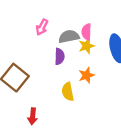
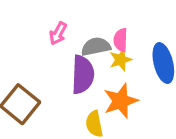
purple semicircle: (60, 56) -> (83, 75), size x1.6
orange star: (87, 75) -> (121, 101), size x1.5

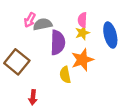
pink arrow: (58, 33) -> (30, 20), moved
gray semicircle: (96, 47) -> (43, 24), moved

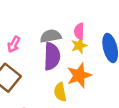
pink arrow: (30, 20) -> (14, 44), moved
gray semicircle: (43, 24) -> (51, 36), moved

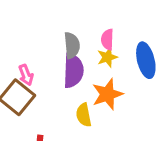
gray semicircle: (51, 36) -> (72, 45), turned 96
pink arrow: (14, 44) -> (26, 75), moved, turned -49

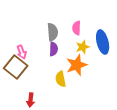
yellow star: (107, 57) -> (83, 47), moved
purple semicircle: (73, 71) -> (54, 49), size x0.6

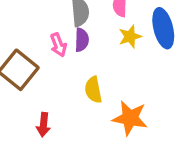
pink arrow: (22, 52) -> (58, 45), moved
orange star: (77, 65) -> (130, 118), moved, turned 30

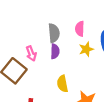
pink arrow: (58, 45) -> (31, 54), moved

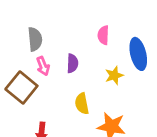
gray semicircle: (54, 33) -> (35, 39), moved
yellow star: (86, 49) -> (114, 75), moved

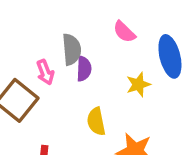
pink semicircle: (103, 35) -> (124, 32), turned -48
gray semicircle: (35, 39) -> (72, 49), moved

